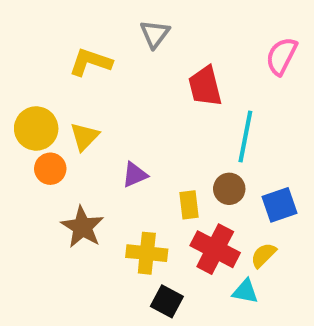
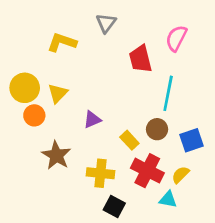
pink semicircle: (282, 56) -> (176, 38), moved
yellow rectangle: (189, 205) -> (129, 140), turned -36

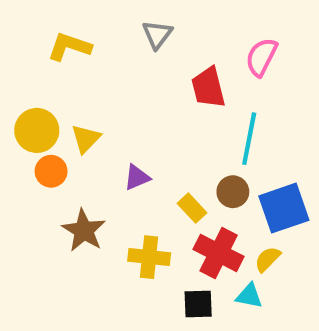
yellow L-shape: (62, 42) -> (69, 47), moved
blue square: (191, 140) -> (284, 208), size x1.4
black square: (114, 206) -> (198, 304), moved, turned -30

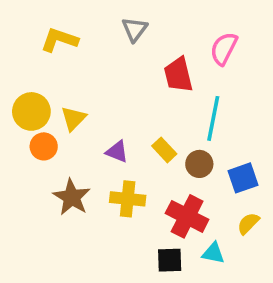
purple triangle: (137, 177) -> (117, 152), turned 45
yellow rectangle: (192, 208) -> (164, 150), moved
blue square: (284, 208) -> (243, 178), size x0.7
yellow cross: (149, 257) -> (128, 199), moved
yellow semicircle: (268, 259) -> (248, 223), moved

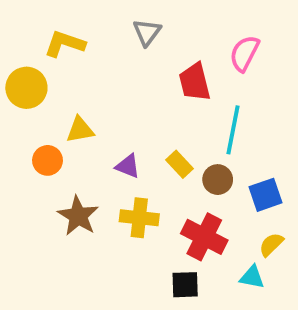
yellow circle: (31, 111) -> (26, 88), moved
yellow triangle: (73, 118) -> (80, 130), turned 36
cyan triangle: (213, 253) -> (252, 277), moved

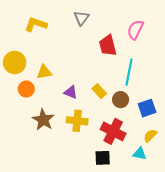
yellow circle: (26, 88) -> (15, 63), moved

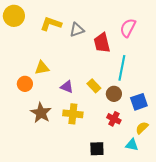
gray triangle: (81, 18) -> (77, 30), moved, turned 35
yellow L-shape: (36, 24) -> (51, 24), moved
yellow circle: (15, 63) -> (14, 16), moved
red cross: (113, 131) -> (114, 119), moved, size x0.6

